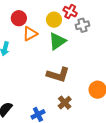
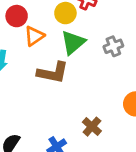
gray cross: (82, 25) -> (113, 46), moved
brown L-shape: (58, 75) -> (53, 73), moved

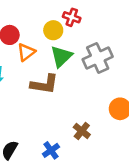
gray cross: (113, 46) -> (98, 58), size x1.6

